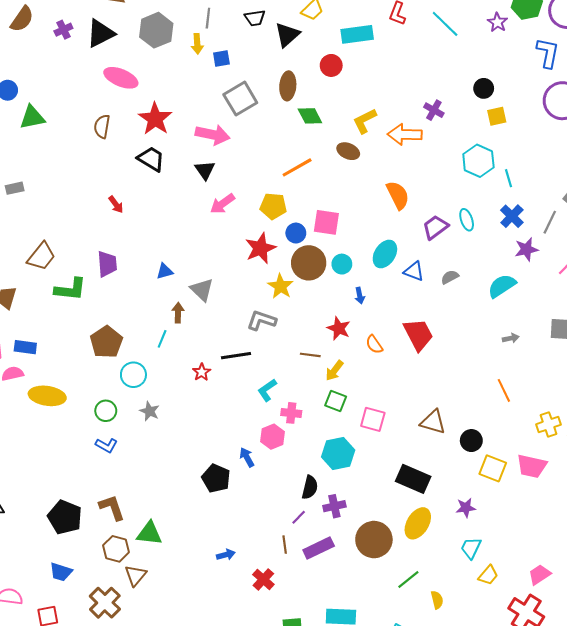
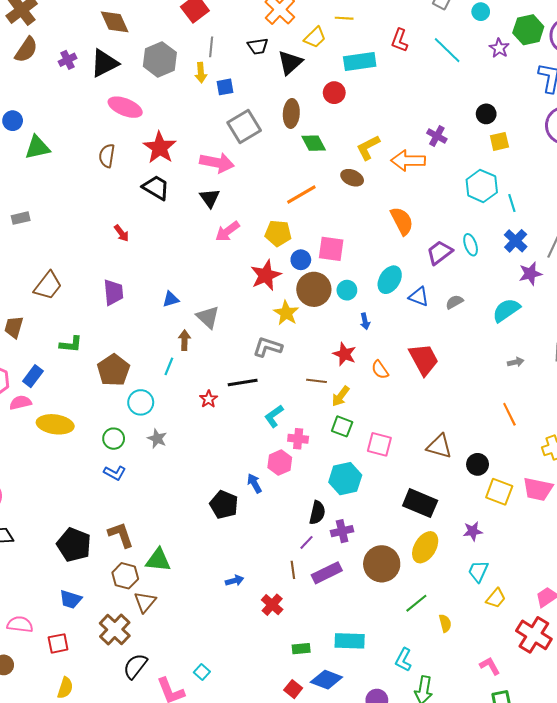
green L-shape: (70, 289) -> (71, 344), moved, size x0.7
blue rectangle: (25, 347) -> (33, 376), turned -60

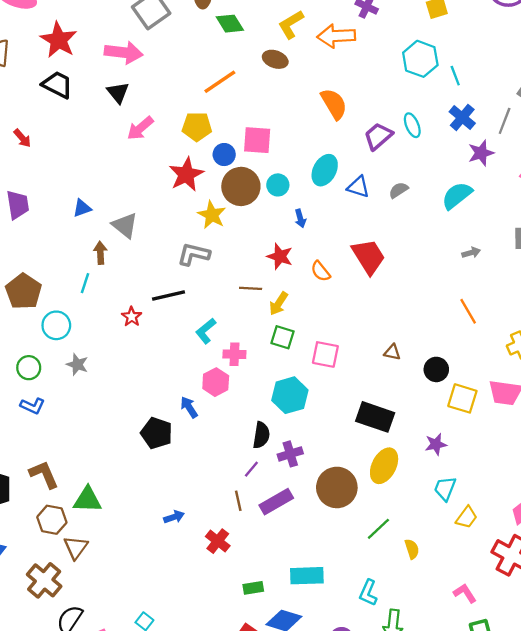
brown triangle: (439, 446) -> (392, 352), size x0.6

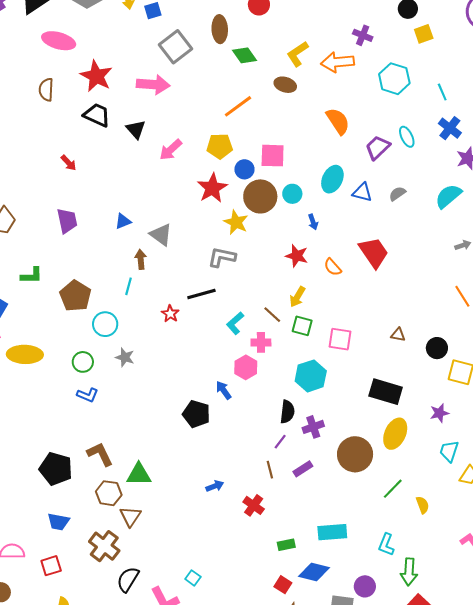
cyan hexagon: (420, 59) -> (394, 79), moved
black triangle: (118, 93) -> (136, 129), moved
brown line: (251, 288) -> (272, 315), moved, turned 42
purple rectangle: (276, 502) -> (303, 469), size x0.7

